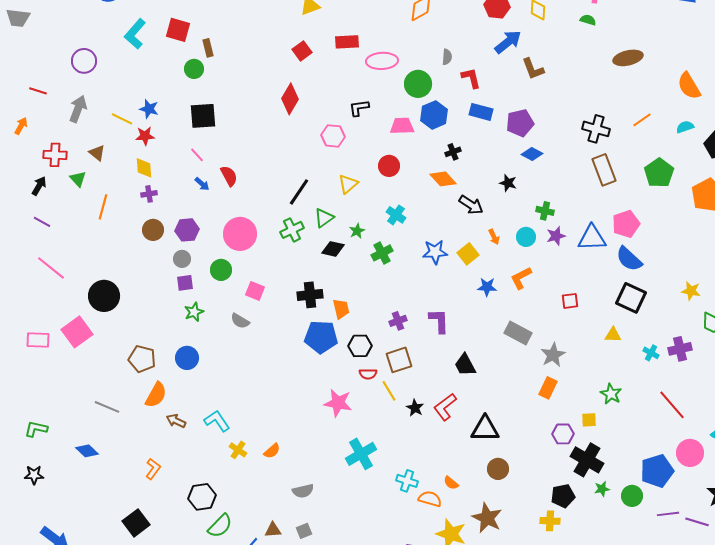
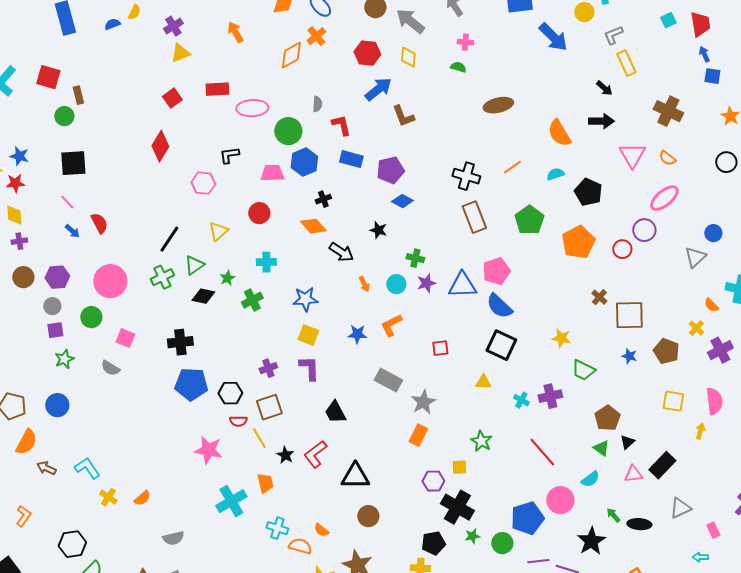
cyan cross: (396, 215) -> (266, 262), turned -36
yellow square: (468, 254) -> (308, 335), moved, turned -30
orange trapezoid: (341, 309) -> (265, 483), moved

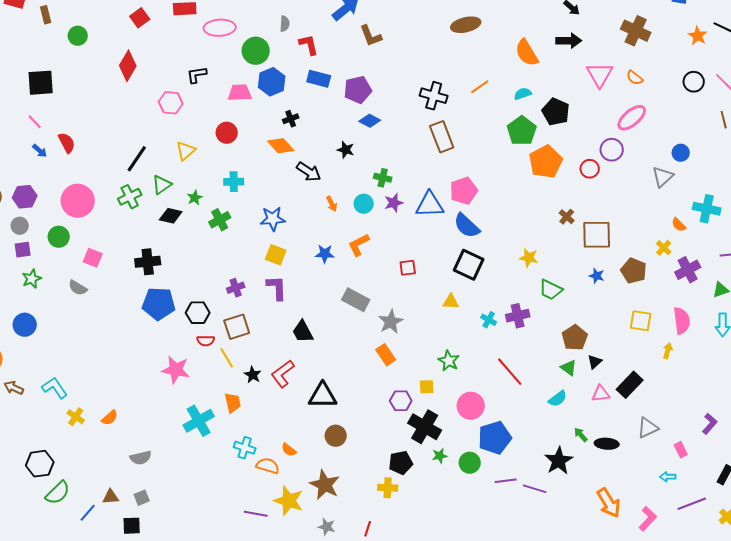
green circle: (64, 116) -> (78, 36), moved
green pentagon: (529, 220) -> (522, 131), moved
orange rectangle: (418, 435) -> (386, 355), turned -60
pink circle: (560, 500) -> (471, 406), moved

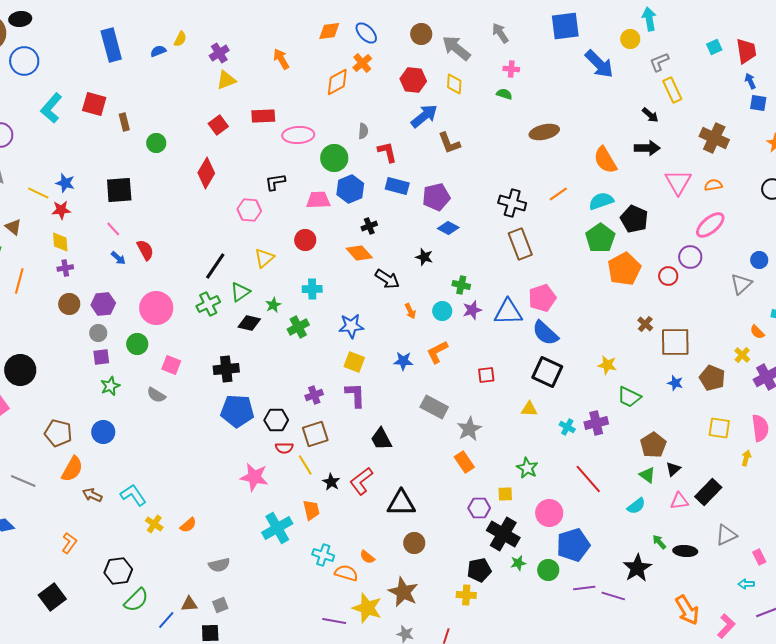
orange semicircle: (635, 78) -> (713, 185), turned 132
cyan semicircle: (523, 94) -> (601, 201), size x1.4

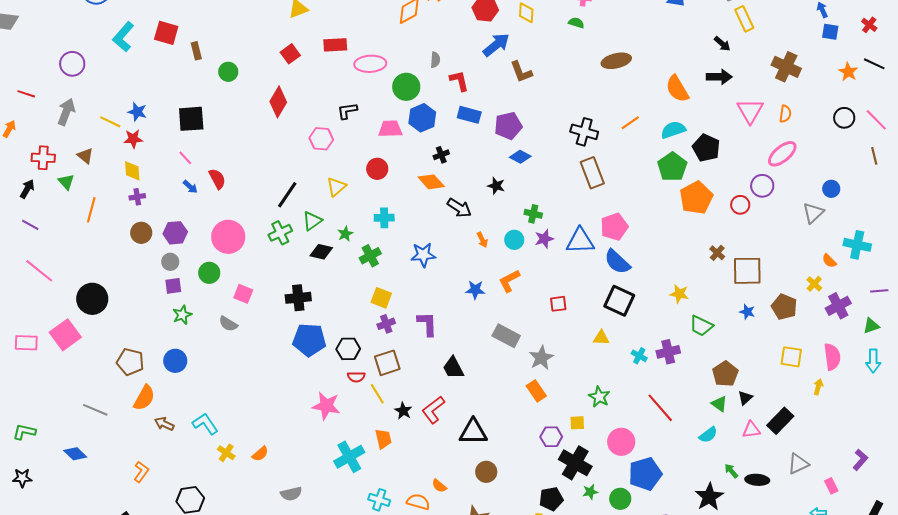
orange semicircle: (713, 185) -> (785, 114), turned 108
yellow square: (354, 362) -> (381, 298), moved
cyan cross: (323, 555) -> (379, 500), moved

